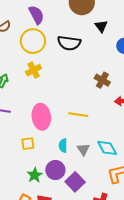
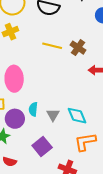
yellow line: (78, 115) -> (52, 46), moved
purple circle: (55, 170) -> (15, 119), moved

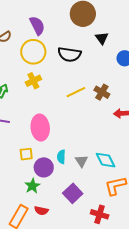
yellow line: (52, 46) -> (76, 92), turned -36

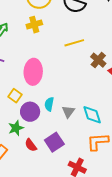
brown cross: (102, 92) -> (98, 60), moved
yellow square: (26, 154) -> (15, 96), turned 32
red semicircle: (41, 211) -> (31, 145), moved, turned 32

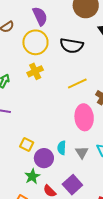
pink ellipse: (33, 72) -> (84, 117), moved

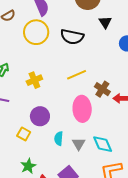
yellow cross: (35, 71) -> (34, 80), moved
purple circle: (44, 158) -> (40, 116), moved

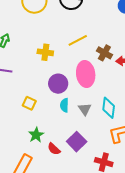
yellow cross: (34, 80) -> (45, 52), moved, turned 35
purple circle: (40, 116) -> (58, 84), moved
cyan diamond: (103, 144) -> (109, 108), turned 35

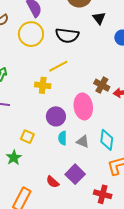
yellow line: (78, 40) -> (58, 66), moved
gray triangle: (85, 109) -> (83, 142), turned -32
green star: (36, 135) -> (14, 158), moved

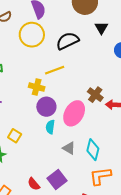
black semicircle: (67, 35) -> (68, 41), turned 140
pink ellipse: (83, 106) -> (74, 113), turned 30
purple circle: (56, 116) -> (46, 107), moved
cyan semicircle: (63, 138) -> (50, 127), moved

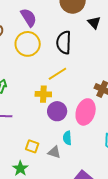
black semicircle: (68, 41) -> (64, 42), turned -50
cyan semicircle: (50, 127) -> (67, 138), moved
gray triangle: (69, 148) -> (54, 152), moved

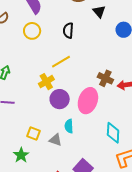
black semicircle: (64, 42) -> (68, 30), size x0.7
yellow circle: (28, 44) -> (32, 31), size x0.7
yellow cross: (43, 94) -> (46, 82), turned -35

